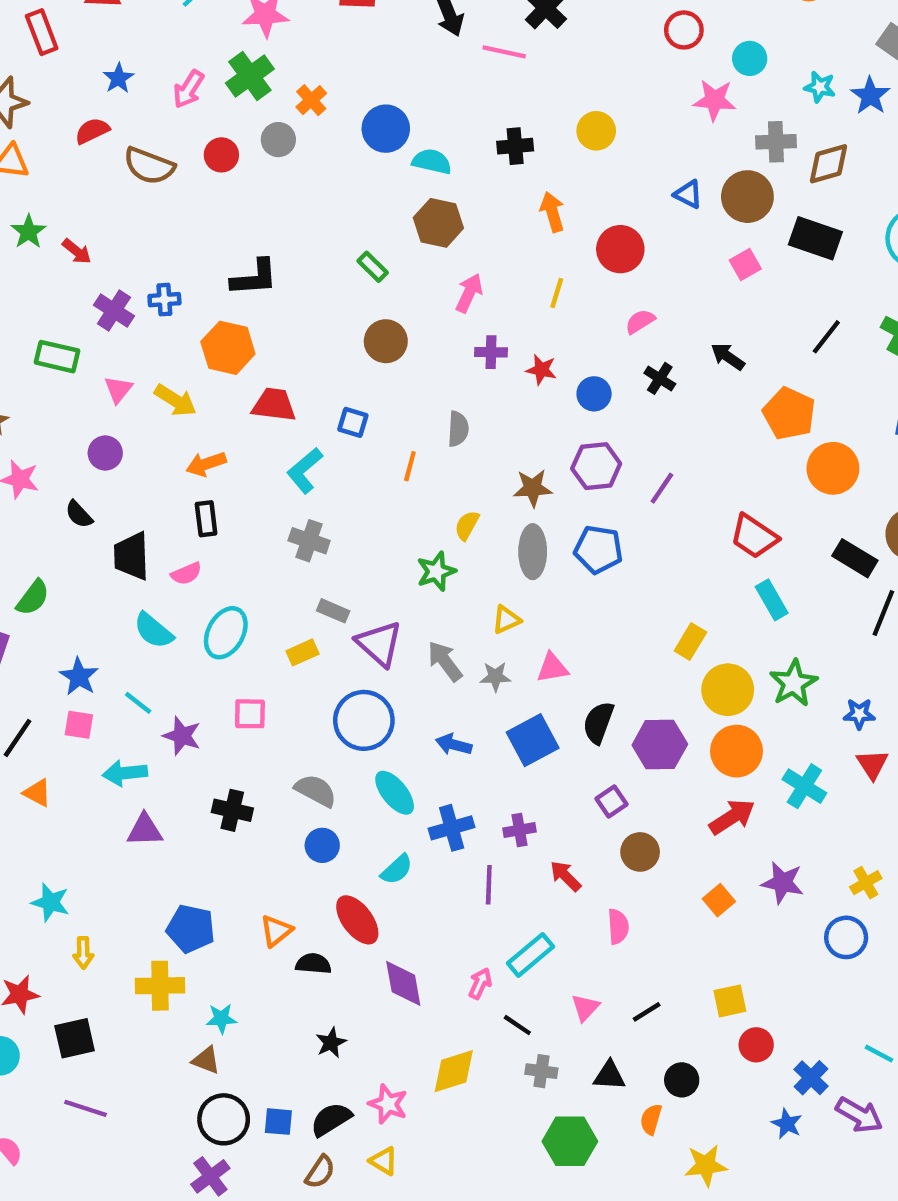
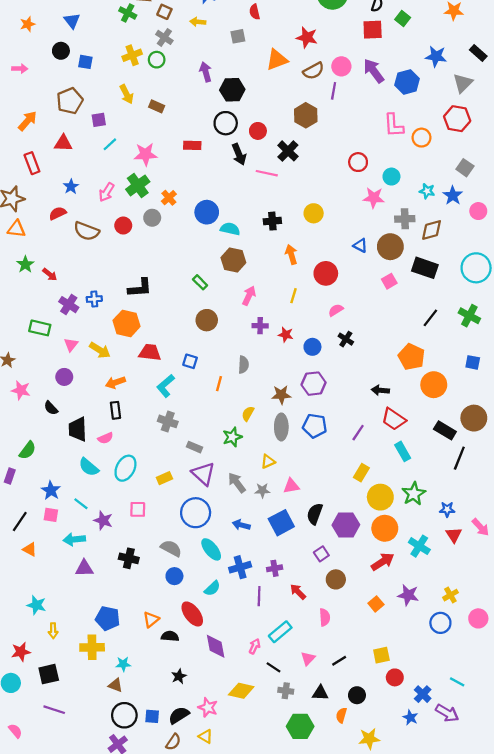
black arrow: (728, 357) -> (380, 390), moved, turned -30
purple line: (662, 488) -> (358, 433), moved
gray rectangle: (333, 611) -> (194, 447), moved
yellow diamond: (454, 1071) -> (241, 691), turned 30

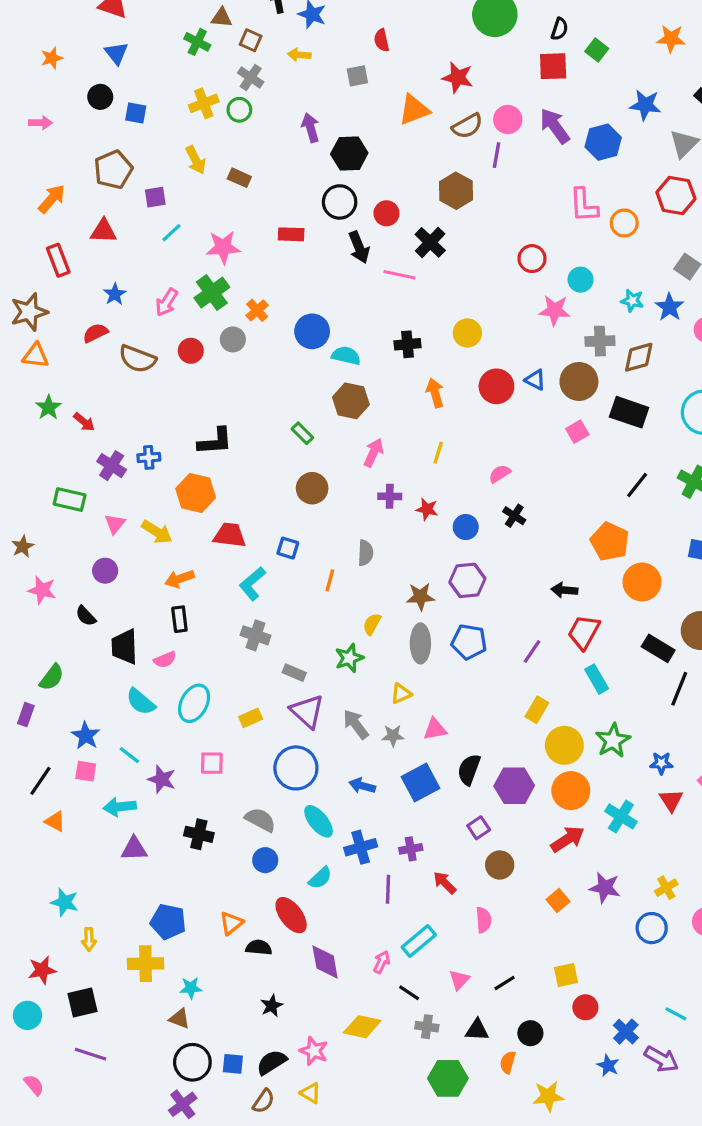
red circle: (326, 273) -> (496, 386), moved
red trapezoid: (394, 419) -> (584, 632), turned 85

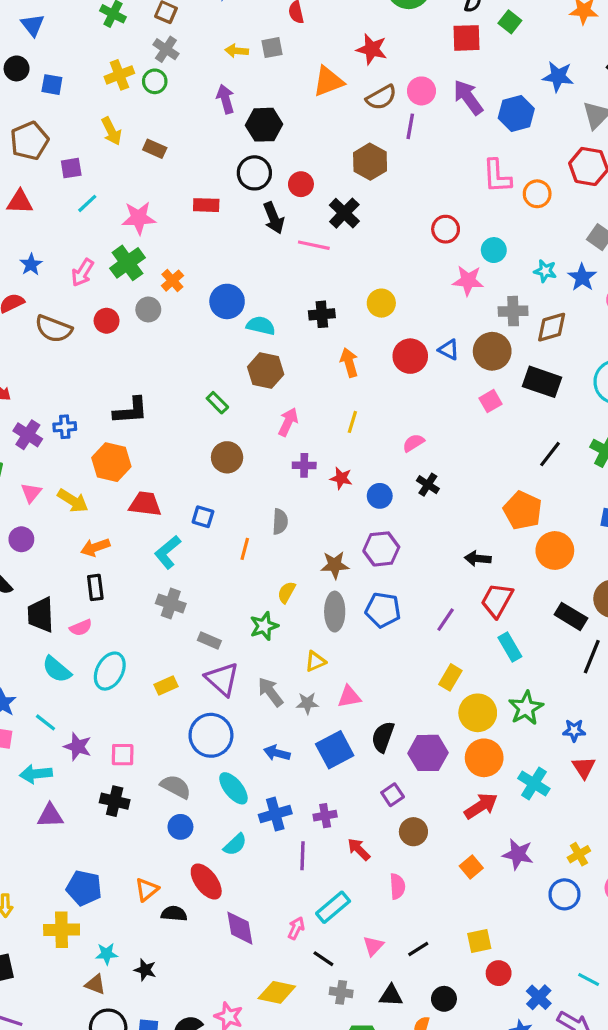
yellow arrow: (299, 55) -> (237, 51), moved
pink square: (212, 763) -> (123, 755), moved
black star: (272, 1006) -> (145, 970), moved, turned -30

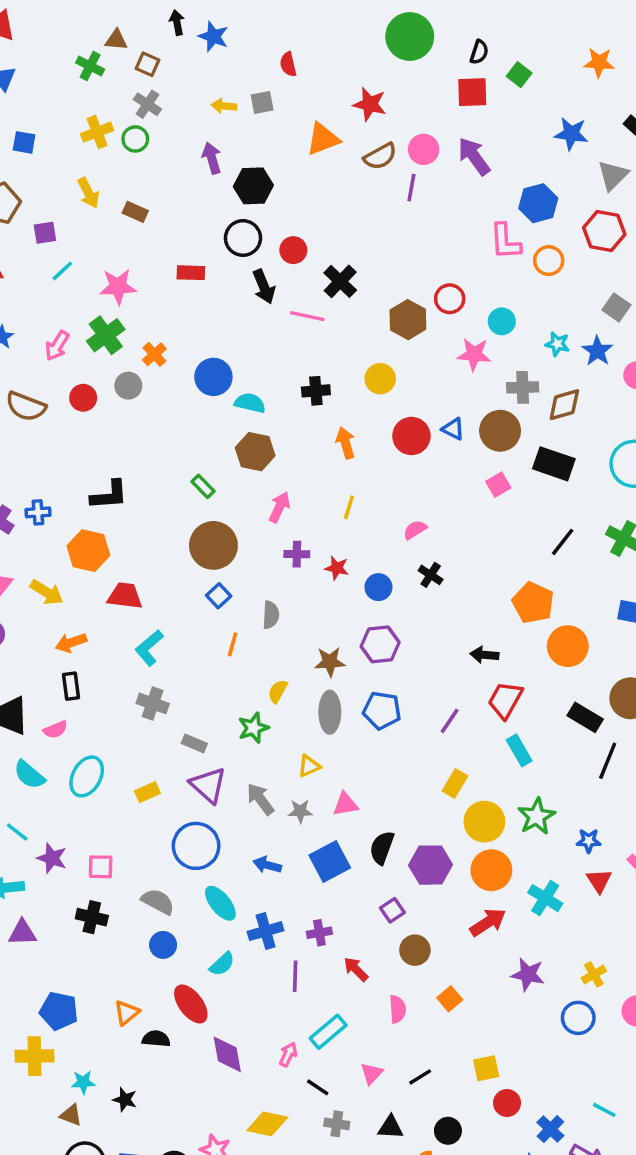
blue hexagon: (516, 113) -> (538, 203), moved
brown hexagon: (370, 162) -> (408, 320), moved
brown circle: (227, 457) -> (213, 545), size x1.4
blue square: (203, 517) -> (219, 596), moved, turned 30
orange square: (471, 867) -> (450, 999), moved

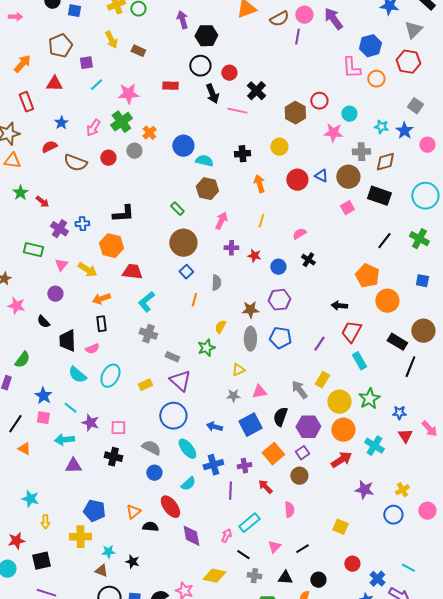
gray arrow: (260, 799) -> (299, 390), moved
purple square: (392, 910) -> (302, 453), moved
orange square: (450, 999) -> (273, 454), moved, size x1.5
yellow square: (486, 1068) -> (340, 527), moved, turned 35

